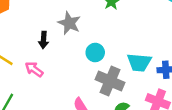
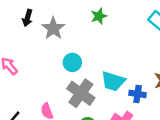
black arrow: (44, 40) -> (27, 18), moved

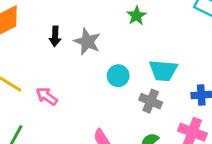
cyan trapezoid: (113, 81) -> (163, 71), moved
gray cross: (81, 93) -> (151, 101), moved, size x0.7

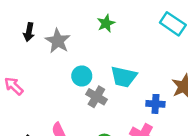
gray cross: (151, 101) -> (96, 97), moved

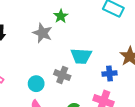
gray star: (58, 41) -> (42, 33), moved
cyan circle: (82, 76) -> (36, 84), moved

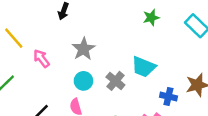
green star: (61, 16) -> (151, 18), moved
gray star: (42, 33) -> (84, 49), moved

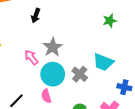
pink arrow: (41, 58) -> (31, 57), moved
cyan circle: (83, 81) -> (53, 74), size x1.5

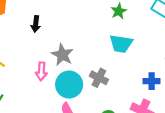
pink arrow: (31, 57) -> (41, 71), turned -126
cyan trapezoid: (103, 62) -> (121, 44), moved

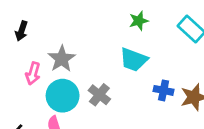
black arrow: (36, 24) -> (22, 31), moved
blue cross: (152, 81) -> (164, 90), moved

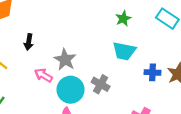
pink arrow: (33, 73) -> (43, 75), turned 114

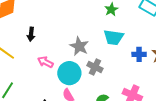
gray star: (65, 60) -> (79, 46), moved

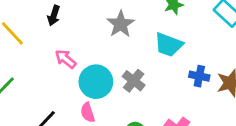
gray star: (79, 46) -> (121, 24), moved

